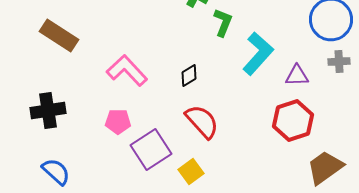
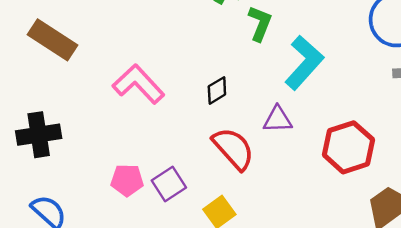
purple triangle: (297, 76) -> (278, 119), moved
pink pentagon: (118, 122) -> (127, 180), moved
purple square: (151, 150) -> (169, 184), size x0.7

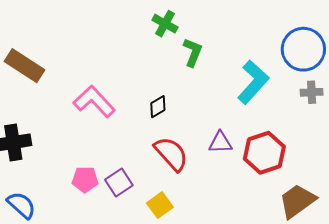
cyan L-shape: (304, 63) -> (253, 82), moved
purple triangle: (278, 119) -> (220, 143), moved

